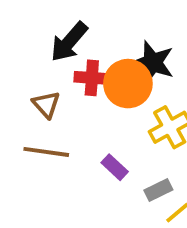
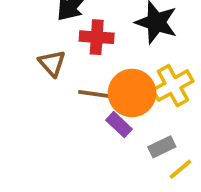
orange circle: (128, 84) -> (132, 93), moved
brown line: (46, 152) -> (100, 95), moved

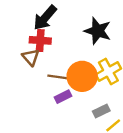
red cross: (97, 37) -> (40, 40), moved
purple rectangle: (119, 125) -> (63, 97), moved, turned -70

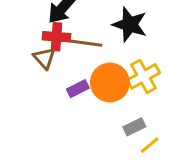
brown line: (62, 78) -> (84, 43), moved
purple rectangle: (63, 97) -> (78, 89), moved

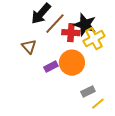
red cross: (56, 37) -> (71, 33), moved
brown line: (84, 43) -> (55, 24), moved, turned -55
yellow cross: (144, 76) -> (94, 39), moved

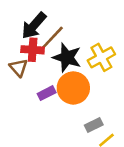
black star: (85, 25) -> (67, 57), moved
red cross: (71, 33) -> (33, 50), moved

